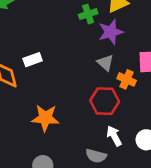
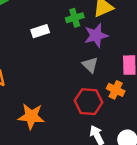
white rectangle: (33, 60) -> (40, 31), moved
orange cross: (127, 79) -> (116, 90), moved

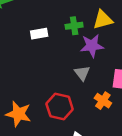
red hexagon: (89, 102) -> (60, 106), moved

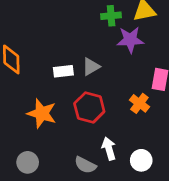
white rectangle: (39, 34) -> (63, 71), moved
gray triangle: (82, 73) -> (91, 67), moved, turned 35

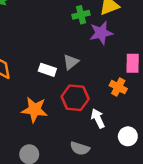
white rectangle: (63, 71) -> (47, 70), turned 35
white arrow: (109, 149) -> (98, 118), moved

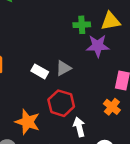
orange cross: (118, 87) -> (112, 107), moved
orange star: (35, 110) -> (27, 122), moved

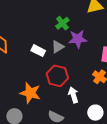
green cross: (82, 25) -> (62, 23), moved, turned -32
purple star: (98, 46) -> (78, 39), moved

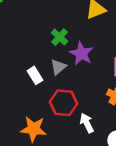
purple star: (78, 39) -> (81, 54), turned -30
white rectangle: (38, 51) -> (35, 75), turned 40

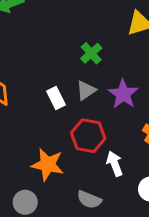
purple star: (81, 54) -> (123, 94), moved

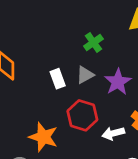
white arrow: (115, 164) -> (113, 133), moved, turned -90

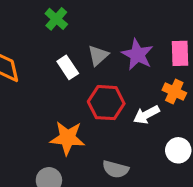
green cross: (93, 42) -> (56, 19), moved

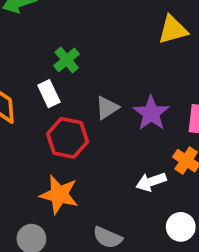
white rectangle: (68, 67) -> (49, 94), moved
red hexagon: (106, 103) -> (68, 138), moved

